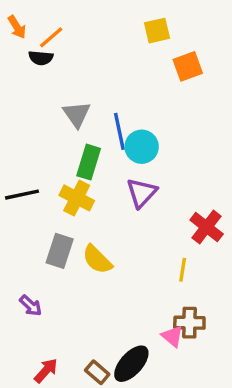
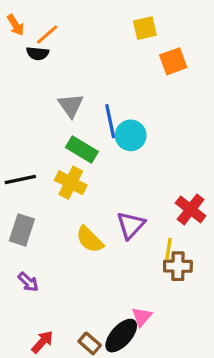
green rectangle: (89, 162) -> (82, 150), turned -76
purple triangle: (142, 193) -> (131, 225), moved
gray rectangle: (60, 251) -> (22, 230), moved
brown cross: (189, 323) -> (178, 266), moved
pink triangle: (172, 336) -> (142, 317), moved, turned 30

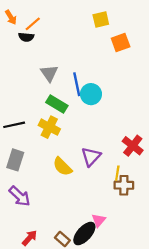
purple arrow: (28, 282) -> (20, 196), size x1.5

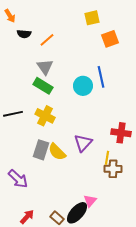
orange line: (33, 24) -> (47, 40), moved
blue line: (77, 84) -> (101, 77), moved
green rectangle: (57, 104) -> (43, 86), moved
red cross: (133, 146) -> (121, 133), turned -30
gray rectangle: (15, 160) -> (41, 150), moved

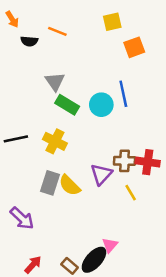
orange line: (47, 40) -> (57, 31), moved, turned 63
green rectangle: (43, 86) -> (67, 105), moved
yellow line: (107, 158) -> (131, 193), turned -40
brown cross: (113, 169) -> (125, 161), moved

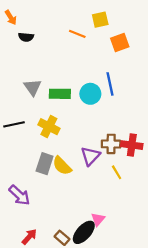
orange line: (57, 31) -> (77, 34), moved
gray triangle: (55, 82) -> (33, 87), moved
green rectangle: (67, 105) -> (60, 94), turned -30

